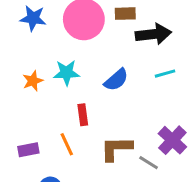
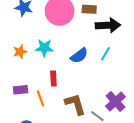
cyan line: (165, 74) -> (106, 54), moved, turned -48
brown L-shape: (116, 148) -> (75, 104), turned 70
purple rectangle: (28, 150) -> (21, 90), moved

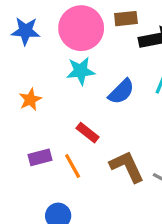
cyan star: (44, 48) -> (81, 71), moved
red rectangle: (53, 79) -> (88, 133), turned -40

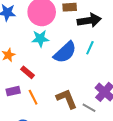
blue semicircle: (121, 92) -> (65, 52), size x1.4
red rectangle: (88, 133) -> (27, 72), moved

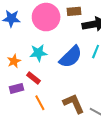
cyan star: (40, 39) -> (38, 53), moved
purple rectangle: (13, 91) -> (16, 88), moved

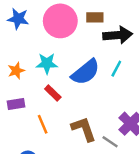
red rectangle: (34, 78) -> (53, 93), moved

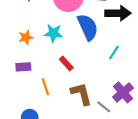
cyan line: (116, 69) -> (114, 53), moved
blue semicircle: (85, 72) -> (88, 27), moved, turned -80
red rectangle: (53, 93) -> (66, 63), moved

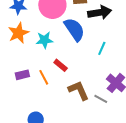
orange star: (26, 37) -> (18, 33), moved, size x1.5
orange line: (45, 87) -> (44, 77), moved

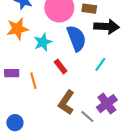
cyan star: (44, 40) -> (43, 42), turned -30
red rectangle: (61, 65) -> (61, 67), moved
brown L-shape: (79, 90) -> (66, 102), turned -135

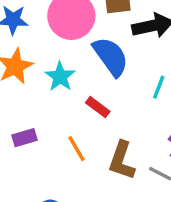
orange line: (33, 81) -> (77, 149), moved

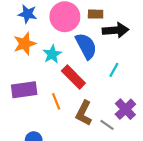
red rectangle: (98, 107) -> (73, 77), size x1.6
purple rectangle: (25, 138) -> (24, 90), size x1.6

